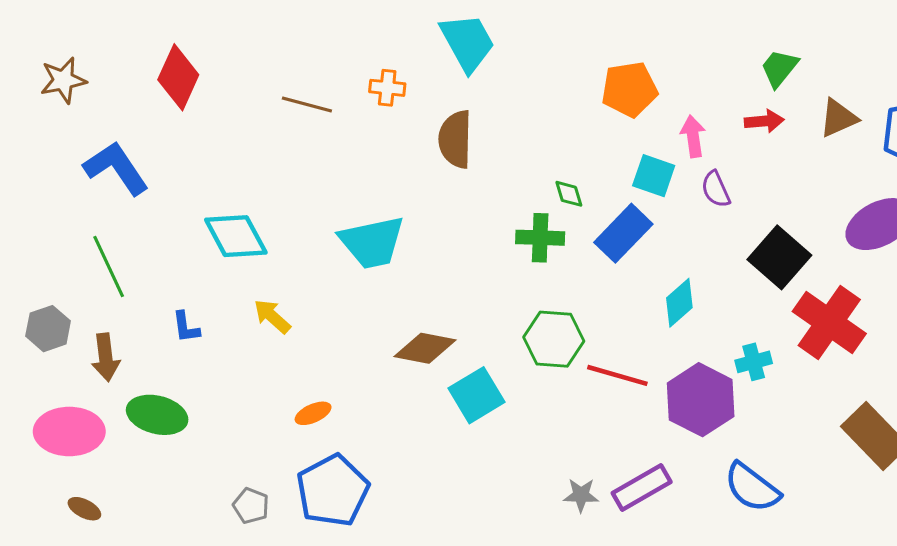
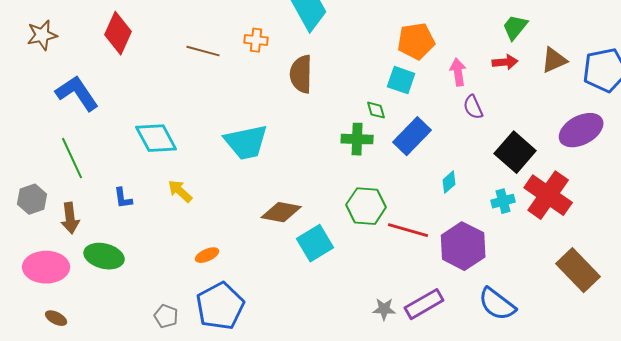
cyan square: (654, 176) -> (401, 80), moved
cyan diamond: (679, 303) -> (449, 182), size x0.7
cyan cross: (754, 362) -> (503, 201), moved

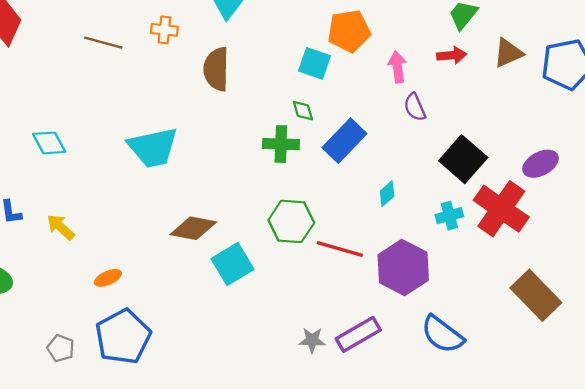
cyan square: (401, 80) -> (314, 63), moved
purple ellipse: (581, 130) -> (541, 164), moved, size x0.7
cyan diamond: (156, 138) -> (49, 143), size x0.7
yellow arrow: (180, 191) -> (61, 227), moved

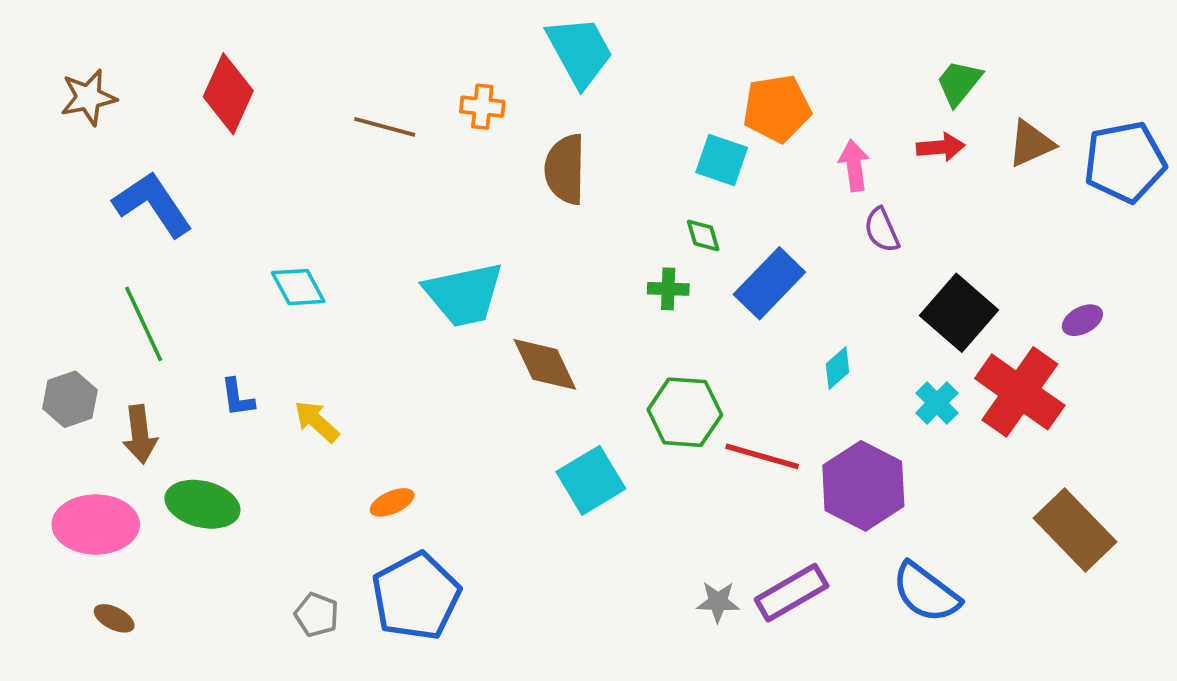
green cross: (281, 144) -> (668, 289), size x0.7
purple ellipse: (541, 164) -> (1082, 320), size x0.7
cyan cross: (449, 216) -> (937, 403), turned -30
brown diamond: (193, 228) -> (545, 364), moved, turned 54

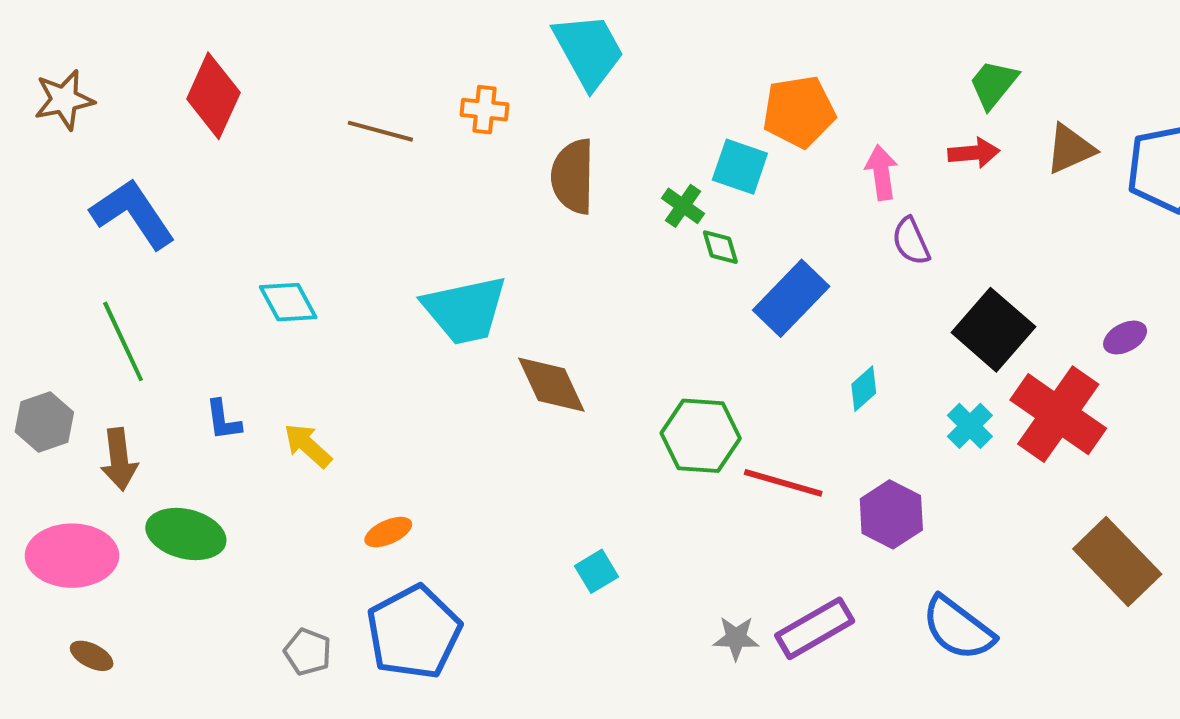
green cross: (668, 289) -> (683, 206), moved, turned 33
cyan square: (591, 480) -> (597, 571), moved, size x0.6
purple hexagon: (863, 486) -> (891, 514), size x0.7

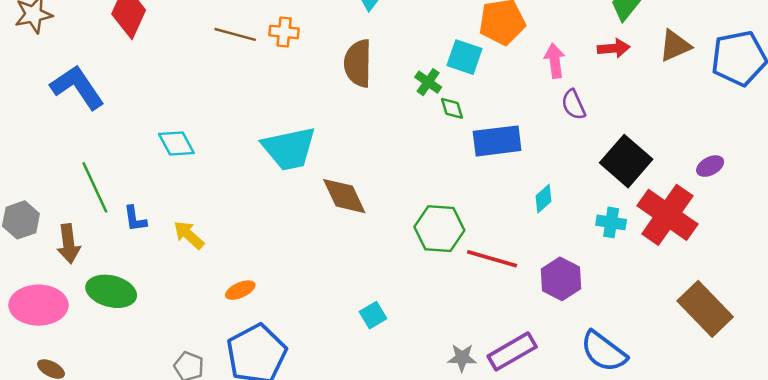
orange cross: (485, 110) -> (284, 32), moved
blue rectangle: (791, 298) -> (497, 141), turned 39
green line: (123, 341) -> (95, 187), moved
cyan cross: (970, 426) -> (611, 222), turned -36

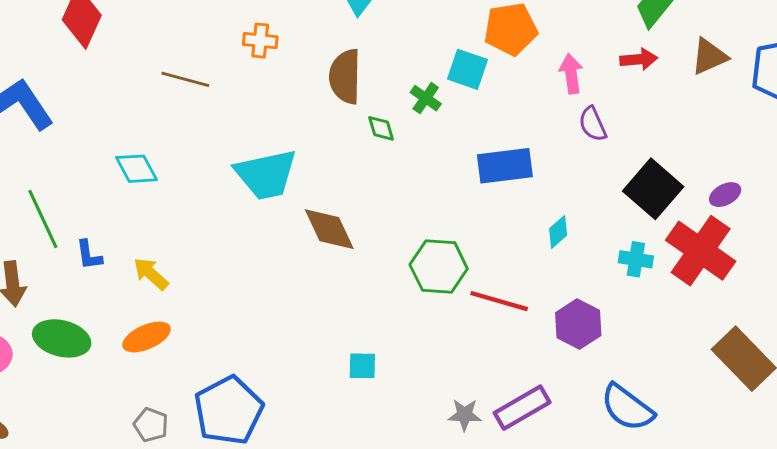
brown line: (235, 34) -> (185, 79), moved
green diamond: (452, 108) -> (381, 128), moved
purple ellipse: (710, 166) -> (725, 195), moved
orange ellipse: (240, 290) -> (147, 337), moved, size x1.4
cyan square: (373, 315) -> (362, 366), turned 32

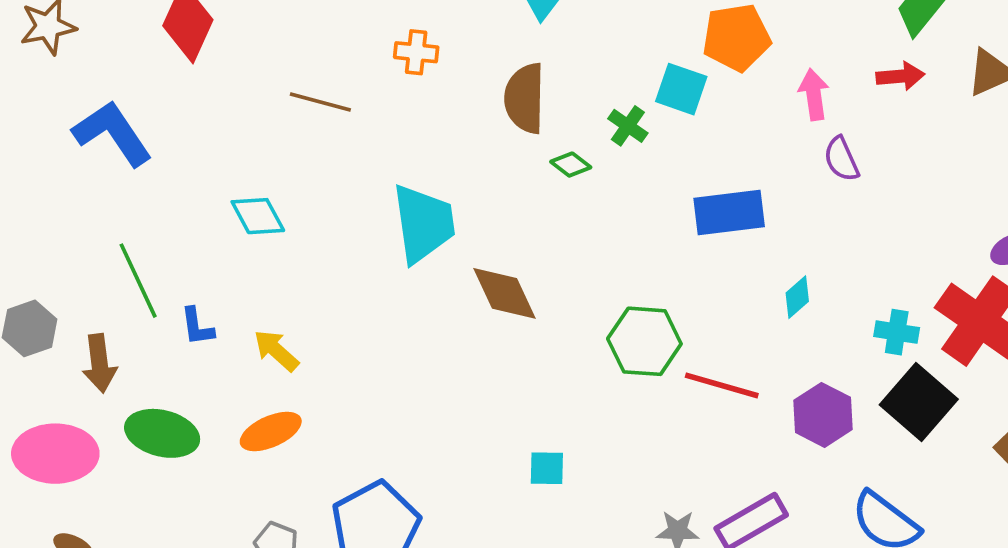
green diamond: (381, 128) -> (571, 165), turned -36
cyan trapezoid: (266, 174) -> (424, 223), turned -86
black square: (653, 189) -> (919, 402), moved

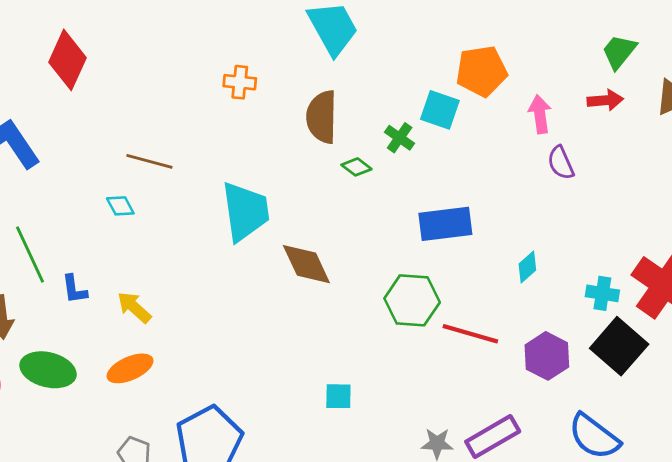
brown line: (320, 102) -> (149, 161), moved
blue rectangle: (729, 212) -> (445, 224), moved
cyan diamond: (258, 216) -> (120, 206), size x0.7

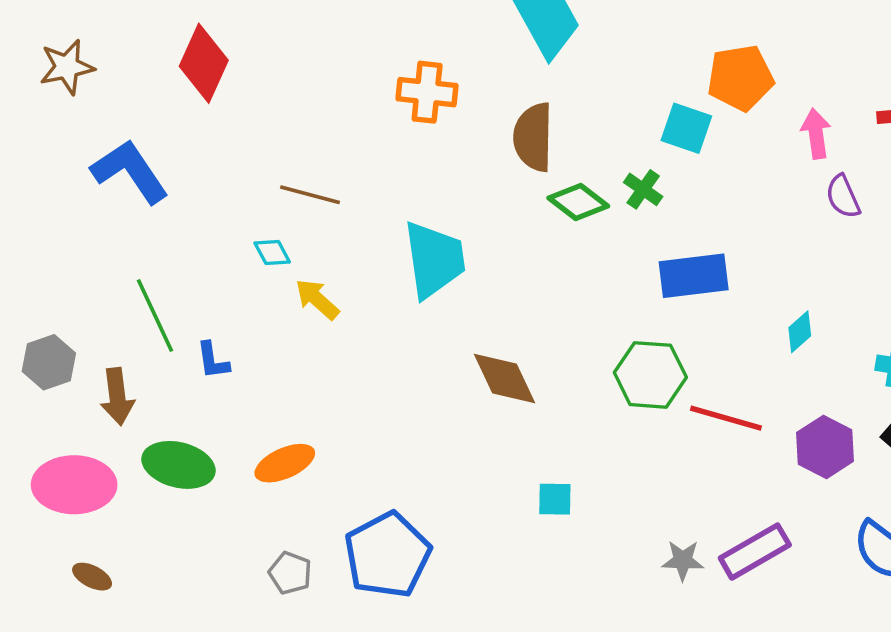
orange cross: (240, 82) -> (427, 92), size x1.4
green cross: (400, 138) -> (643, 189), moved
green diamond: (356, 167) -> (578, 202), size x1.5
brown diamond: (306, 264) -> (504, 378), moved
yellow arrow: (134, 307) -> (317, 299), moved

